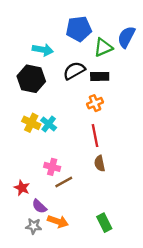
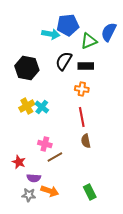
cyan arrow: (43, 50) -> (51, 34), moved
black semicircle: (74, 71) -> (64, 61), turned -30
orange cross: (95, 103) -> (82, 89), turned 32
yellow cross: (31, 123) -> (27, 106), turned 35
purple semicircle: (39, 206) -> (34, 178), turned -40

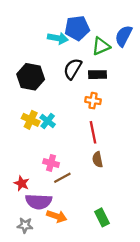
yellow cross: (27, 106) -> (31, 120), turned -35
purple semicircle: (34, 178) -> (39, 202), size x1.6
gray star: (29, 195) -> (25, 225), moved

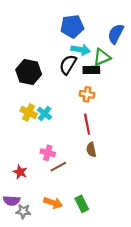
cyan arrow: (58, 38) -> (81, 50), moved
green triangle: (101, 46) -> (102, 57), moved
purple semicircle: (39, 202) -> (12, 201), moved, size x0.7
green rectangle: (102, 217) -> (82, 204), moved

